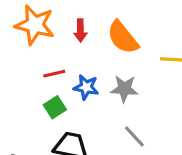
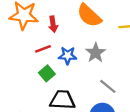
red arrow: (80, 31) -> (53, 24), moved
gray star: (124, 89) -> (96, 53), turned -30

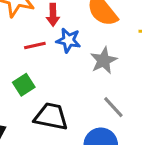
blue star: (68, 56) -> (69, 40), moved
green square: (47, 73) -> (24, 85), moved

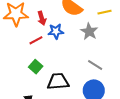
gray star: (104, 60) -> (89, 32), moved

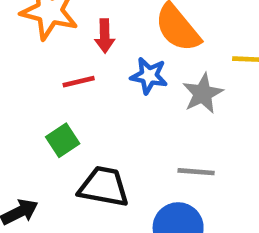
blue star: (56, 31) -> (149, 76), moved
gray line: (95, 65) -> (196, 172), turned -42

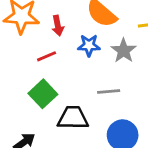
green square: (63, 140) -> (43, 94), size x1.4
gray line: (196, 172) -> (109, 92), moved

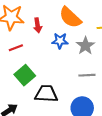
red line: (47, 56) -> (16, 48), moved
gray line: (109, 92) -> (87, 75), moved

